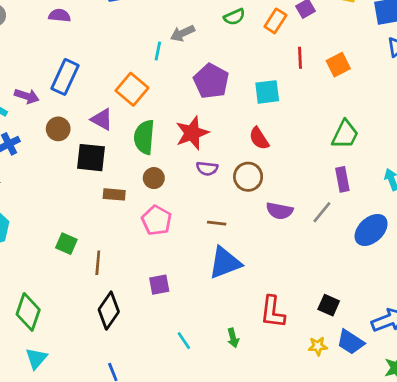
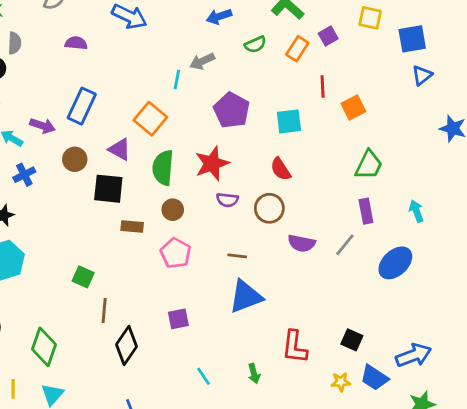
orange square: (338, 65) -> (353, 107), moved
brown line: (98, 263) -> (104, 310), moved

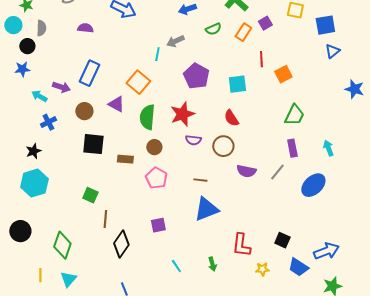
black square: (108, 189) -> (93, 144), moved
yellow star: (341, 382) -> (262, 269), moved

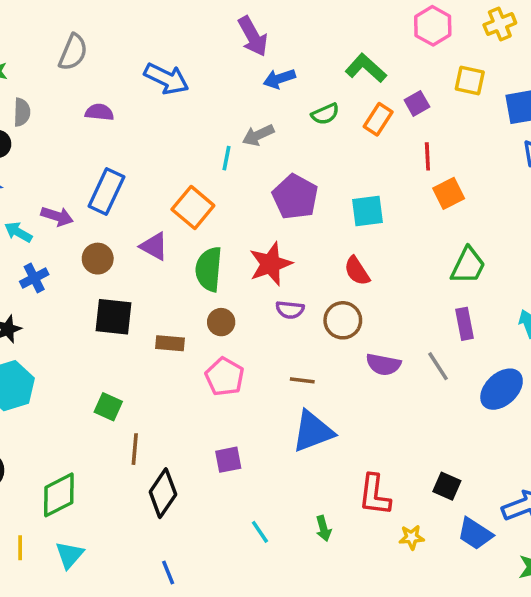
red line: (261, 59) -> (427, 156), moved
gray line: (277, 172) -> (438, 366), turned -72
green diamond: (62, 245) -> (59, 495), turned 44

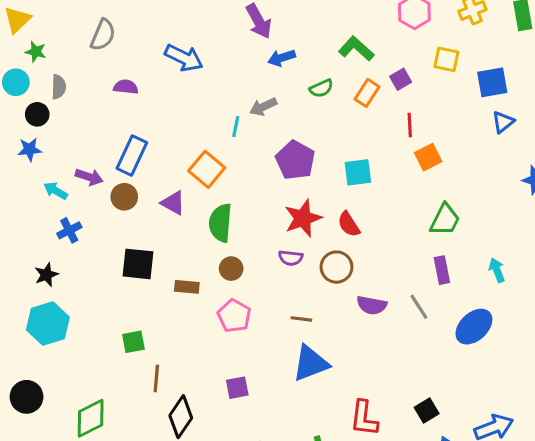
brown circle: (98, 259) -> (124, 197), moved
red star: (271, 264) -> (303, 218), moved
green square: (108, 407) -> (133, 342), turned -35
black square: (447, 486) -> (427, 411), turned 35

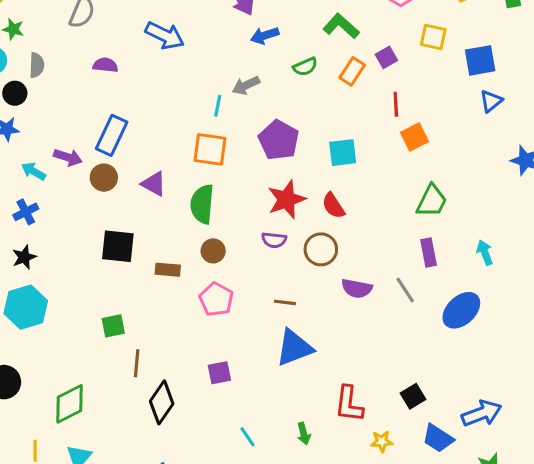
orange square: (207, 169) -> (210, 149), moved, turned -32
blue cross: (69, 230) -> (26, 212), moved

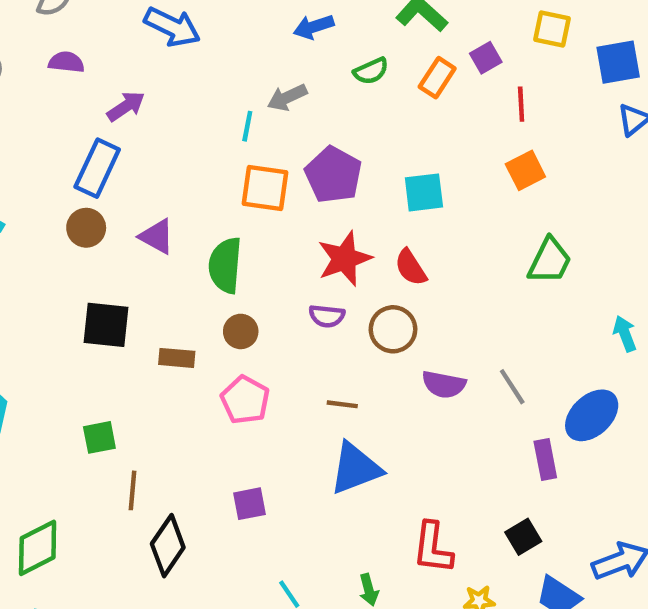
purple semicircle: (105, 65) -> (66, 62), moved
red line: (396, 104) -> (521, 104), moved
orange square: (210, 149) -> (265, 188), moved
purple arrow: (68, 157) -> (126, 106), moved, turned -52
purple rectangle: (429, 253) -> (545, 460), moved

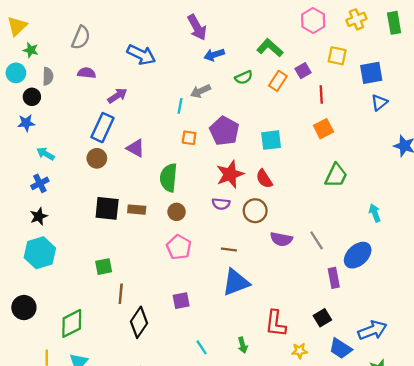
orange square: (265, 188) -> (189, 138), size x0.6
purple triangle: (157, 237) -> (136, 148), moved
brown rectangle: (177, 358) -> (137, 210), moved

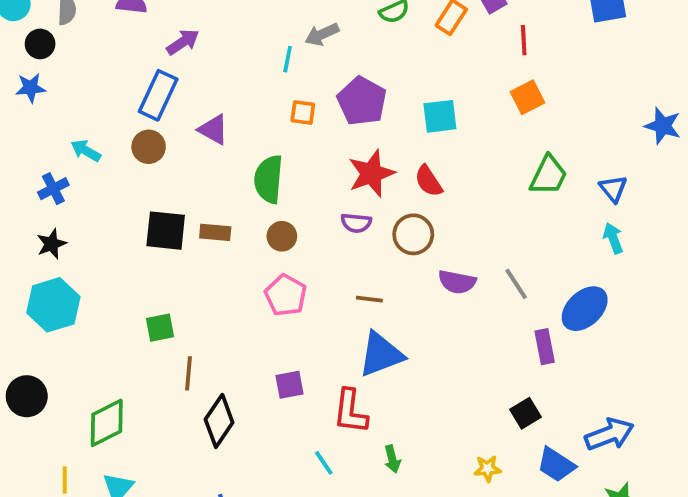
blue triangle: (379, 103) -> (613, 189), moved, turned -30
cyan arrow: (46, 154) -> (86, 151), moved
red L-shape: (276, 323) -> (350, 411), moved

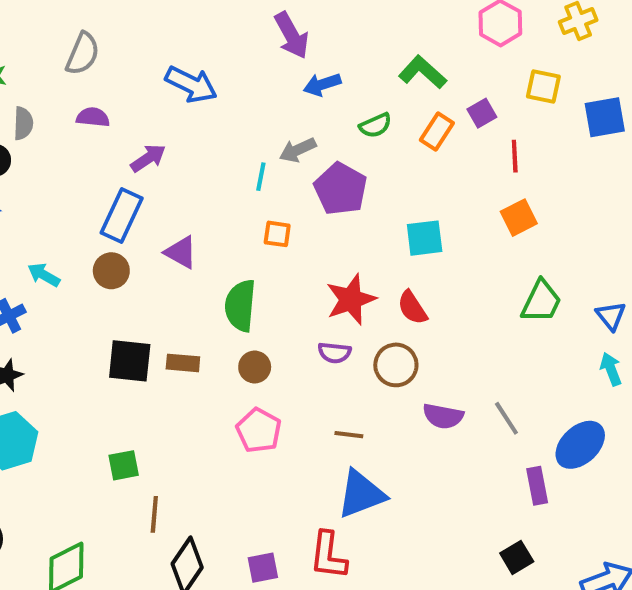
purple pentagon: (362, 101) -> (341, 189), moved
purple square: (289, 385) -> (263, 568), moved

